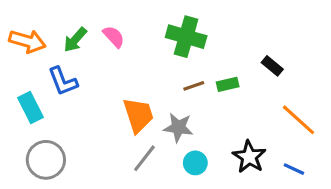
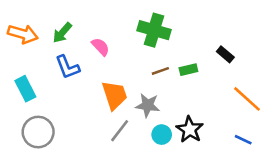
pink semicircle: (114, 37) -> (101, 47), moved
blue L-shape: (63, 81) -> (67, 67), moved
black star: (249, 157) -> (190, 129), moved

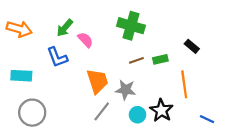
green arrow: (62, 33) -> (65, 28), moved
cyan rectangle: (25, 89) -> (21, 76), turned -60
orange line: (247, 99) -> (184, 84), moved, turned 40

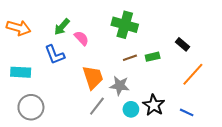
orange line: (184, 84) -> (193, 74), moved, turned 50
blue line: (207, 119) -> (187, 112), moved

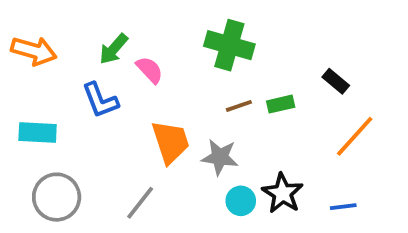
gray line: (97, 106) -> (140, 203), moved
blue line: (187, 112) -> (343, 207), turned -32

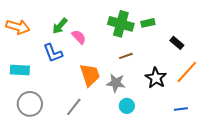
green rectangle: (281, 104) -> (148, 23), moved
black star: (283, 193) -> (156, 78), moved

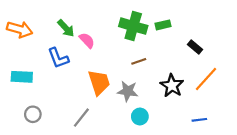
green arrow: (60, 26) -> (66, 28), turned -84
gray circle: (30, 104) -> (33, 114), size x0.6

